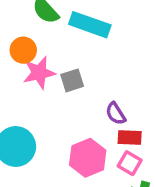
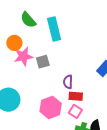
cyan rectangle: (90, 25) -> (54, 29), turned 55
purple semicircle: (116, 114) -> (68, 82), turned 32

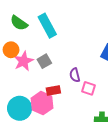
red rectangle: (76, 96) -> (53, 91), moved
pink hexagon: (51, 107) -> (42, 103), moved
pink square: (75, 111) -> (88, 88), moved

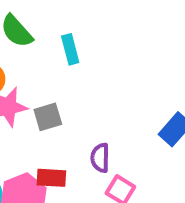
cyan rectangle: (47, 26) -> (70, 49), size x0.6

